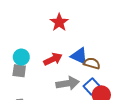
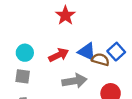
gray square: (19, 71) -> (23, 76), moved
blue square: (92, 87) -> (116, 52), moved

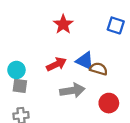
blue square: (116, 52) -> (116, 25), moved, turned -30
cyan circle: (25, 53) -> (16, 70), moved

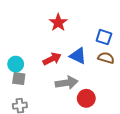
blue square: (116, 25) -> (104, 37), moved
brown semicircle: (99, 69) -> (106, 58), moved
red circle: (109, 103) -> (86, 98), moved

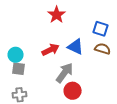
gray arrow: (67, 83) -> (65, 73), turned -45
red circle: (86, 98) -> (73, 91), moved

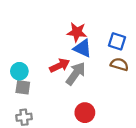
red star: (57, 15) -> (77, 32), moved, turned -30
blue triangle: (76, 47) -> (83, 48), moved
gray arrow: (65, 73) -> (76, 74), moved

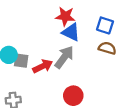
red arrow: (60, 65) -> (43, 66), moved
gray square: (23, 87) -> (21, 61), moved

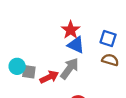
red star: (65, 16) -> (71, 30), turned 30

